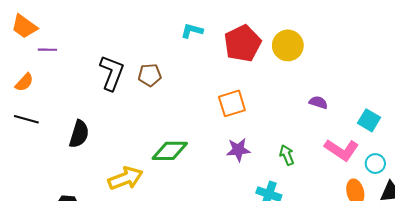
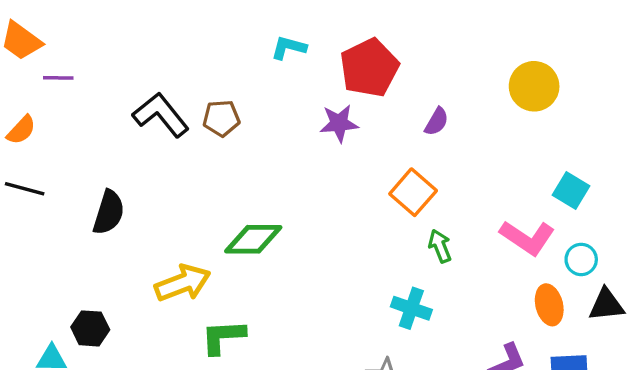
yellow circle: (288, 45) -> (534, 86), moved
black L-shape: (112, 73) -> (161, 115), turned -60
purple semicircle: (318, 102) -> (437, 122), moved, turned 102
orange square: (232, 103) -> (413, 192), moved, turned -32
purple star: (238, 150) -> (339, 123), moved

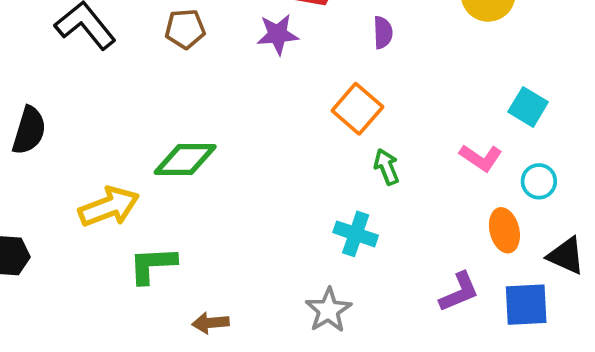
brown pentagon: (221, 118) -> (185, 29), moved
purple semicircle: (437, 122) -> (383, 33), turned -32
pink L-shape: (527, 238) -> (481, 158), size x0.7
black triangle: (606, 305) -> (566, 256), moved, turned 30

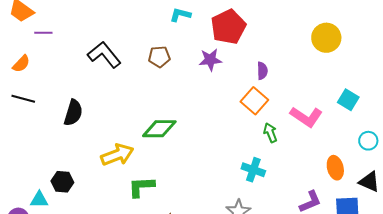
purple semicircle: (383, 33) -> (262, 71), moved
pink L-shape: (481, 158) -> (306, 117), moved, size x1.4
cyan circle: (539, 181) -> (368, 141), moved

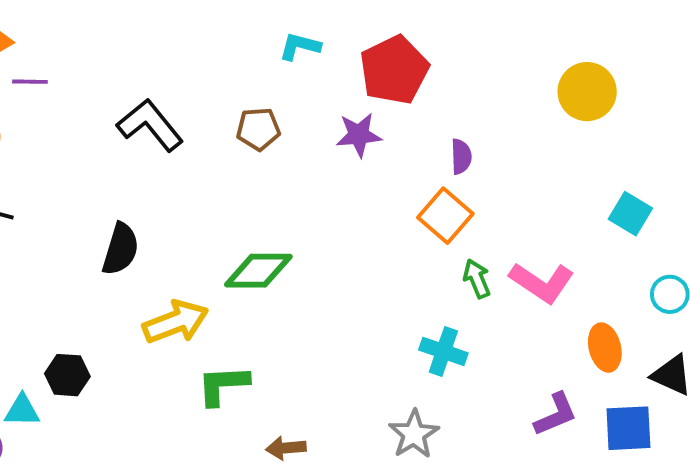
black semicircle: (73, 113) -> (120, 249), moved
pink L-shape: (306, 117) -> (542, 283), moved

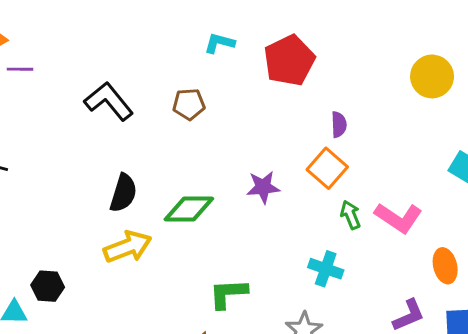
purple star: (359, 135) -> (263, 187), moved
black semicircle: (120, 249) -> (123, 193), moved
green L-shape: (223, 385) -> (228, 293), moved

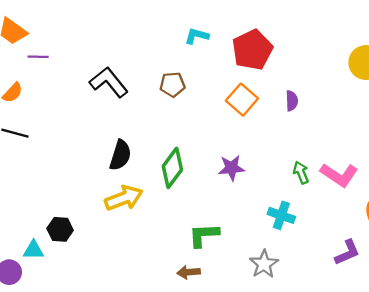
orange square: (327, 168) -> (242, 100), moved
purple star: (263, 187) -> (231, 168), moved
green diamond: (189, 209) -> (172, 168), turned -54

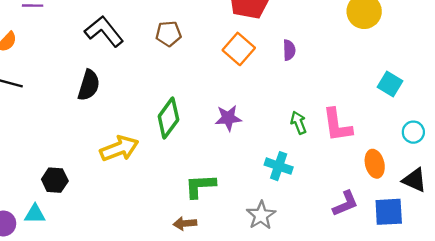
black semicircle: (120, 155) -> (89, 85), moved
pink L-shape: (339, 175) -> (337, 125), turned 48
cyan triangle: (33, 250) -> (35, 214), moved

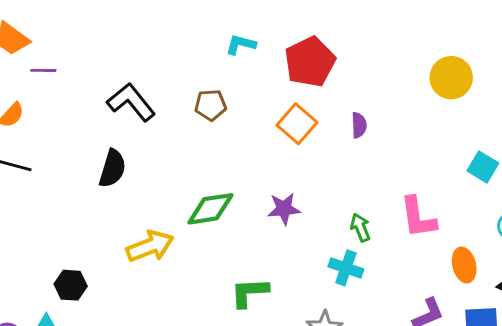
green diamond: (168, 118) -> (210, 209), turned 45
green arrow: (299, 123) -> (360, 228), moved

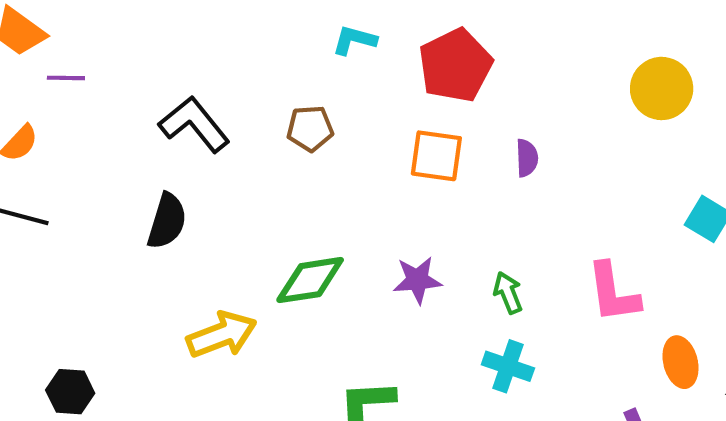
orange square: (297, 124) -> (436, 156), turned -33
green arrow: (360, 228) -> (508, 293), moved
black hexagon: (71, 285) -> (70, 392), moved

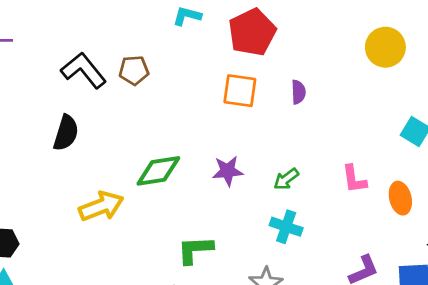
brown pentagon: (310, 128) -> (134, 70), moved
green arrow: (508, 293) -> (286, 179), turned -105
pink L-shape: (613, 293) -> (354, 179), size x0.7
orange ellipse: (681, 362) -> (400, 198), moved

